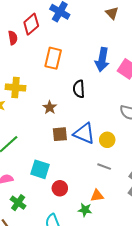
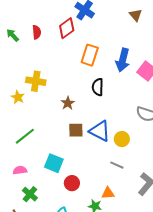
red diamond: (31, 24) -> (67, 28), moved
orange rectangle: (53, 58) -> (90, 55), moved

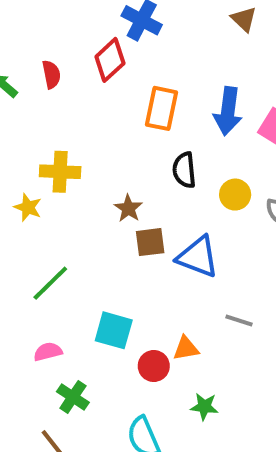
brown square: (76, 130) -> (150, 242), moved
yellow circle: (122, 139) -> (235, 195), moved
orange triangle: (108, 193) -> (186, 348), moved

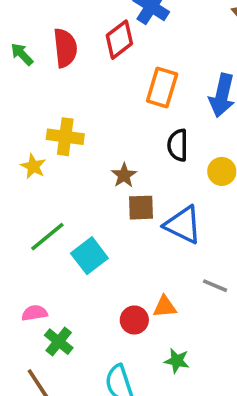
red semicircle: (51, 74) -> (65, 48), size x1.5
cyan square: (114, 330) -> (89, 256), moved, turned 32
pink semicircle: (48, 352) -> (35, 313), moved

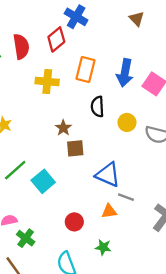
yellow cross: (65, 137) -> (47, 82), moved
blue triangle: (183, 225) -> (108, 175), moved
orange triangle: (165, 307) -> (109, 211), moved

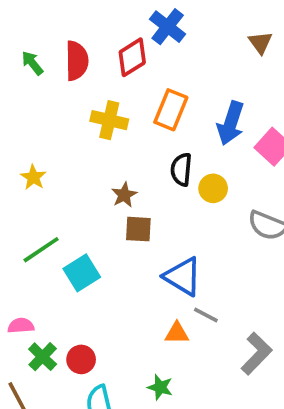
yellow circle: (127, 122) -> (213, 188), moved
red circle: (74, 222) -> (81, 359), moved

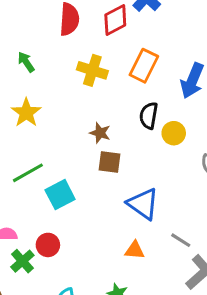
green arrow: (32, 63) -> (26, 62), moved
yellow star: (33, 177) -> (26, 113), size x1.4
brown star: (124, 195) -> (100, 133), turned -30
gray line: (206, 315) -> (181, 240), moved
red circle: (81, 359) -> (48, 245), moved

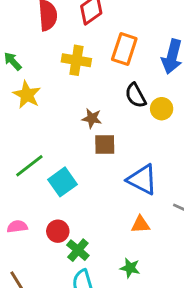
yellow star: (26, 113) -> (27, 95), moved
black semicircle: (149, 116) -> (136, 95), turned -30
green cross: (22, 261) -> (78, 250), moved

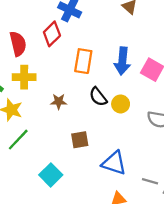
yellow cross: (76, 60) -> (24, 77), moved
brown star: (92, 118) -> (59, 101), moved
green line: (29, 166) -> (18, 140), moved

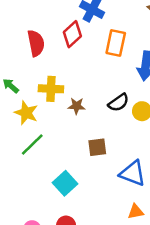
orange rectangle: (83, 61) -> (116, 43), moved
yellow cross: (24, 77) -> (51, 89), moved
black semicircle: (98, 97) -> (119, 103), turned -90

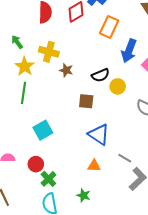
green line: (32, 145) -> (24, 93), turned -50
brown square: (97, 147) -> (86, 101), moved

